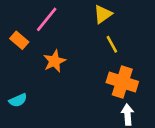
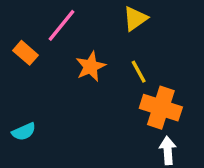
yellow line: (112, 44) -> (139, 72), moved
orange star: (54, 61) -> (91, 67), moved

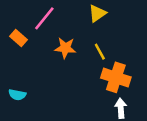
orange star: (91, 67) -> (65, 48), turned 30
cyan semicircle: (24, 132) -> (17, 95), turned 35

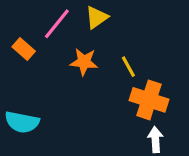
yellow triangle: (97, 13) -> (97, 17), moved
cyan semicircle: (17, 95) -> (22, 122), size x1.5

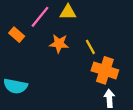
yellow triangle: (97, 17) -> (68, 12), turned 36

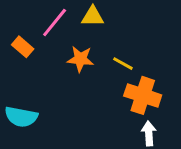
yellow line: (90, 47) -> (123, 64), turned -32

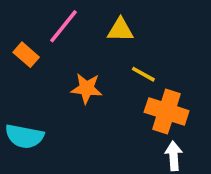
yellow triangle: (93, 16) -> (120, 30), moved
orange star: (80, 59) -> (87, 88), moved

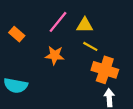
pink line: (63, 26) -> (58, 22), moved
yellow triangle: (120, 30) -> (85, 25), moved

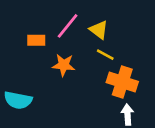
yellow triangle: (85, 25) -> (99, 30), turned 36
orange rectangle: (17, 34) -> (36, 40), moved, turned -40

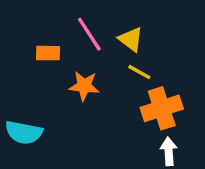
pink line: (68, 26) -> (89, 34), turned -72
orange cross: (122, 82) -> (162, 108), turned -36

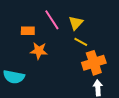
yellow triangle: (131, 39) -> (76, 23), turned 35
orange star: (84, 86) -> (39, 51), moved

